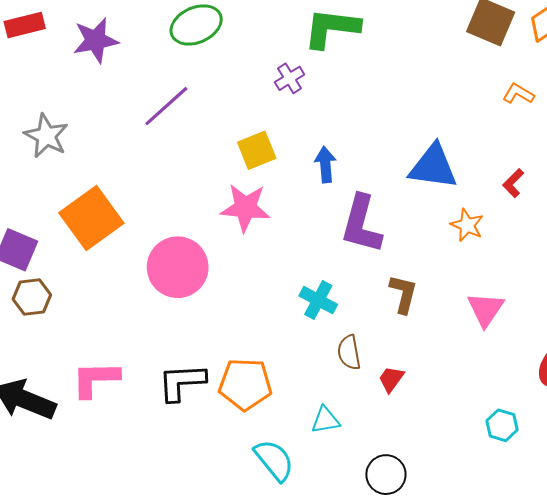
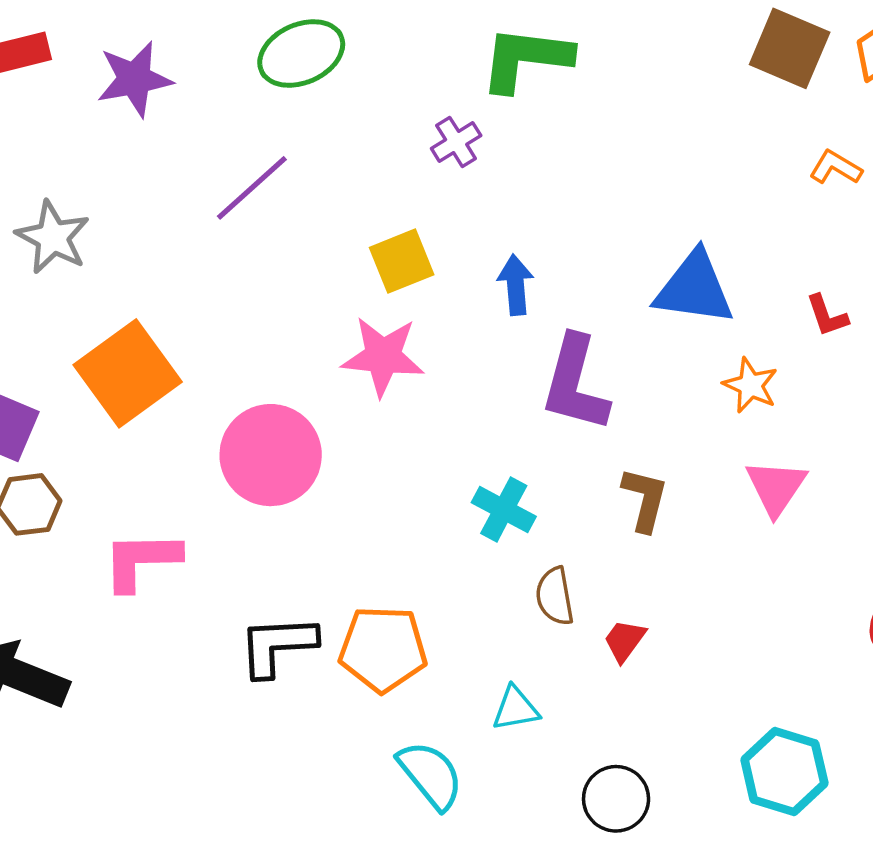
red L-shape: (513, 183) -> (827, 316), turned -64
pink triangle: (486, 309) -> (776, 487), moved
pink L-shape: (96, 379) -> (141, 561), moved
cyan hexagon: (502, 425) -> (784, 772), moved, size x1.6

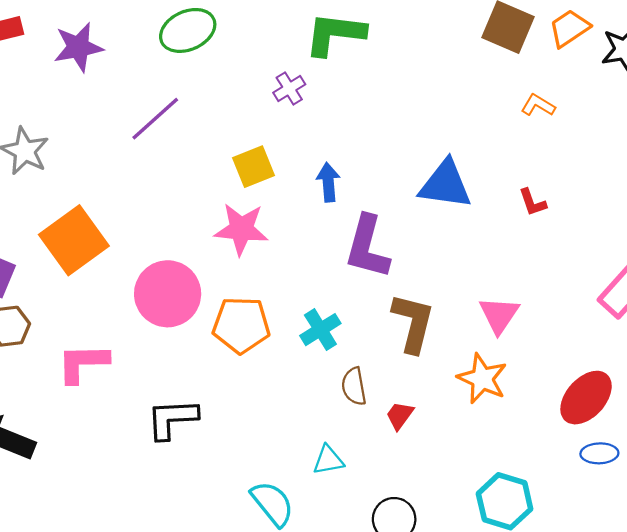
orange star: (750, 385) -> (482, 379), moved, size x1.4
brown L-shape: (645, 499) -> (413, 323), size x1.4
cyan cross: (504, 510) -> (320, 330), turned 30
orange pentagon: (383, 649) -> (241, 325), moved

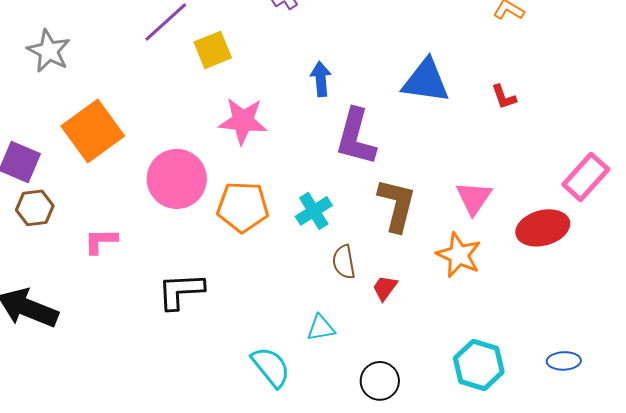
yellow square: (254, 167) -> (213, 50), moved
pink L-shape: (83, 363) -> (101, 241), size x0.7
red ellipse: (586, 398) -> (543, 228), moved, turned 33
blue ellipse: (599, 453) -> (564, 361), moved

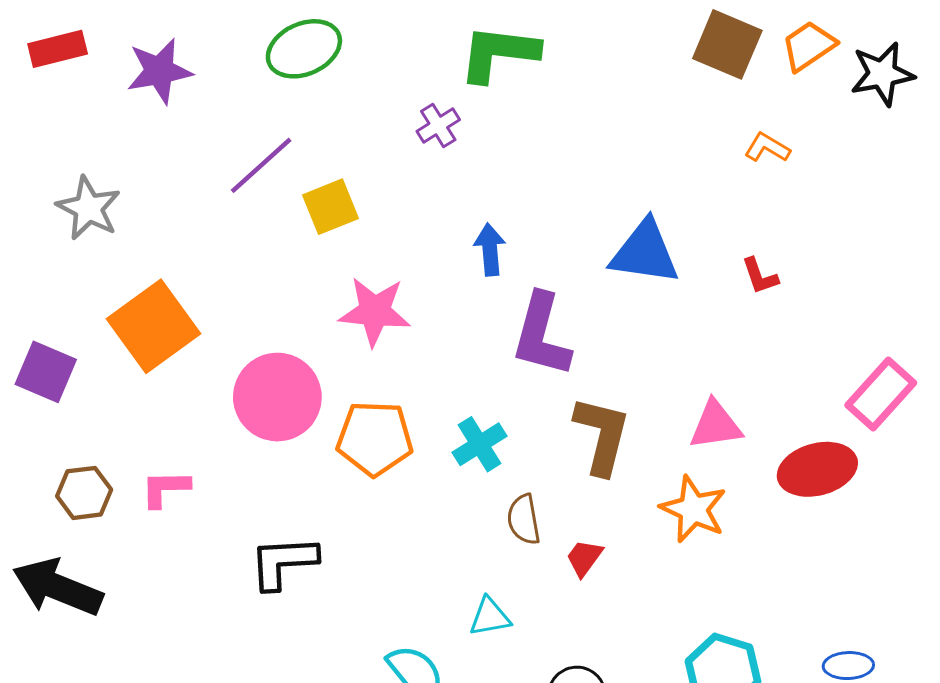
pink triangle: (474, 198) -> (716, 425), turned 48
brown hexagon: (35, 208) -> (84, 493), moved

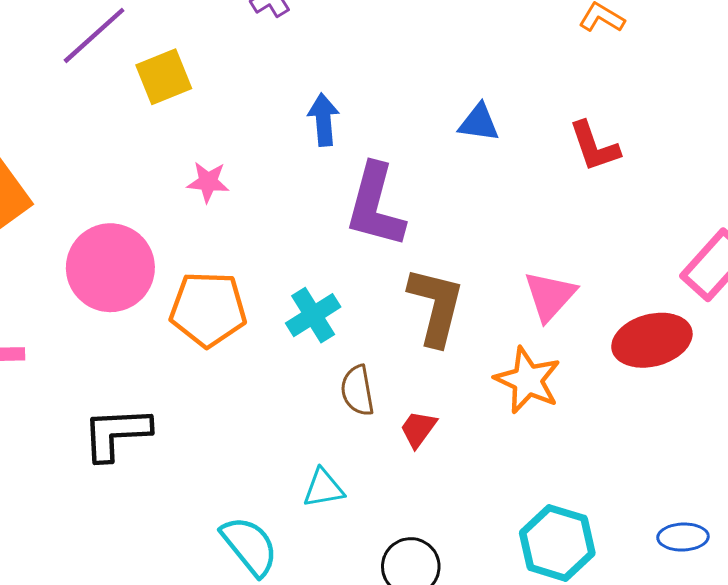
blue triangle: (645, 252) -> (479, 123), size x0.6
red L-shape: (760, 276) -> (594, 146), size x1.4
pink star: (375, 311) -> (208, 182), size x0.6
pink triangle: (716, 425) -> (550, 296), turned -40

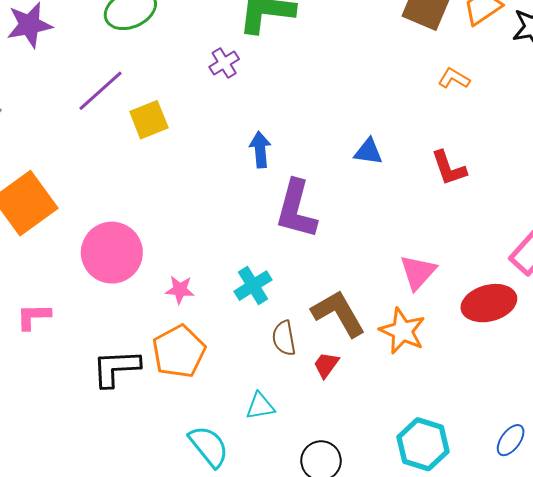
pink star: (208, 182) -> (180, 290), moved
brown L-shape: (436, 306) -> (339, 313), moved, turned -44
orange pentagon: (208, 309) -> (179, 352), moved, turned -30
blue ellipse: (683, 537) -> (511, 440), turned -52

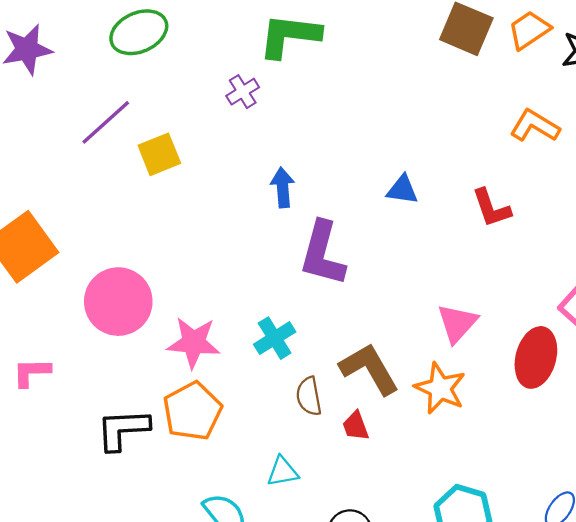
orange L-shape: (454, 78) -> (535, 126), moved, size x1.4
pink star: (180, 290) -> (194, 343), size x1.6
red ellipse: (489, 303) -> (536, 357), turned -60
red trapezoid: (326, 365) -> (356, 426), turned -56

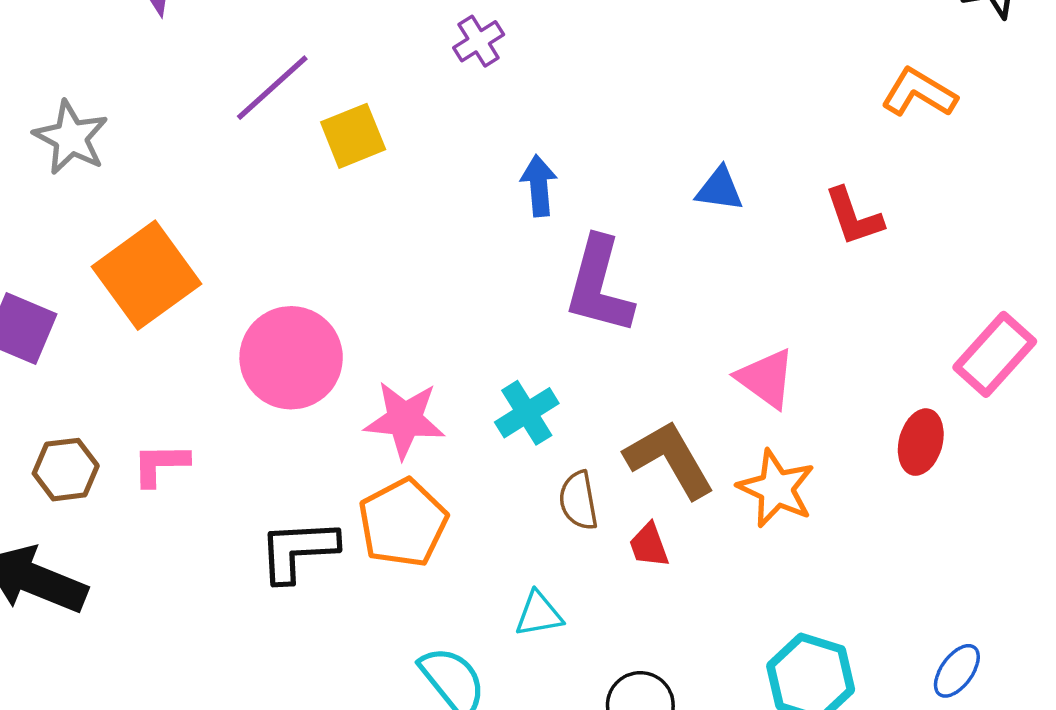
pink triangle: (457, 323) -> (766, 378), moved, turned -36
red ellipse: (536, 357) -> (921, 442), size x0.7

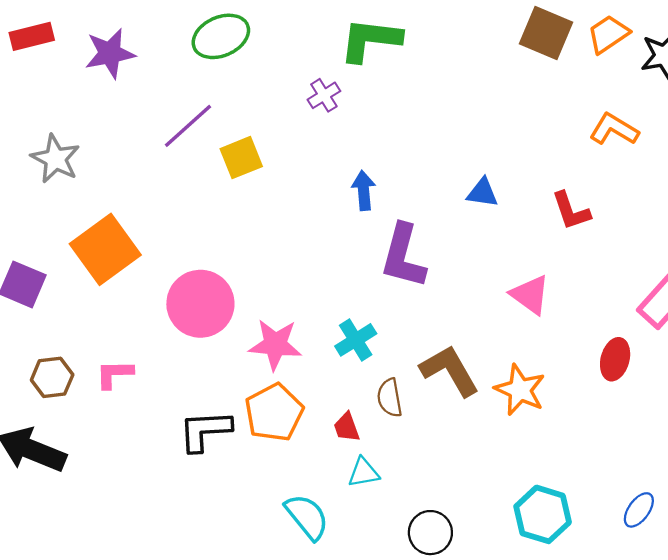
pink triangle: (766, 378) -> (530, 295), moved
red trapezoid: (649, 545) -> (347, 427), moved

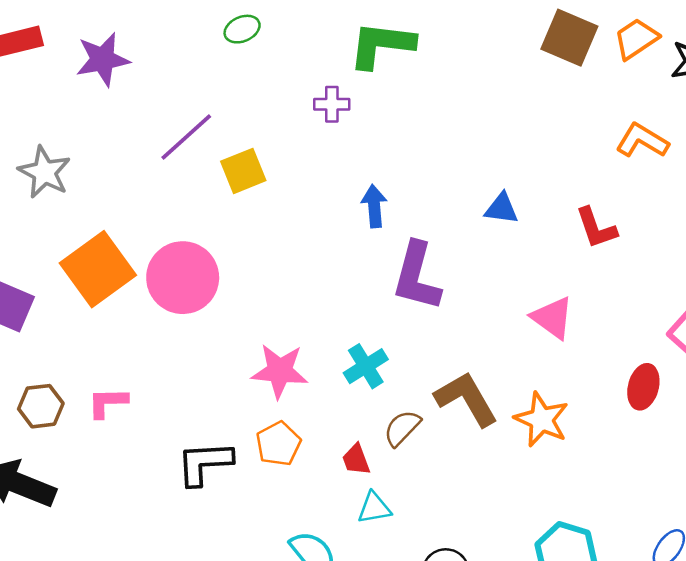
green ellipse: (221, 36) -> (242, 29), moved, size x0.6
purple cross: (324, 95) -> (332, 104), turned 32
pink circle: (200, 304) -> (183, 278), moved
brown semicircle: (390, 398) -> (402, 428), turned 54
orange pentagon: (274, 412) -> (278, 444), size x0.7

